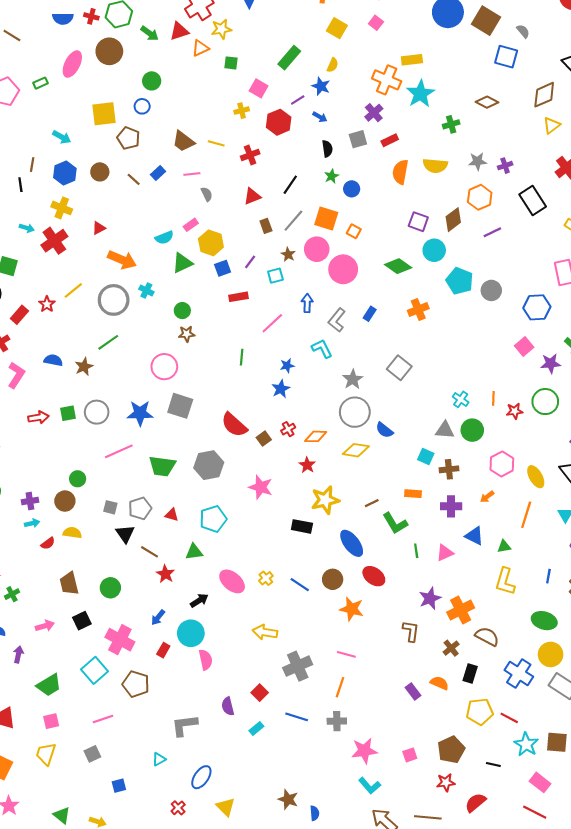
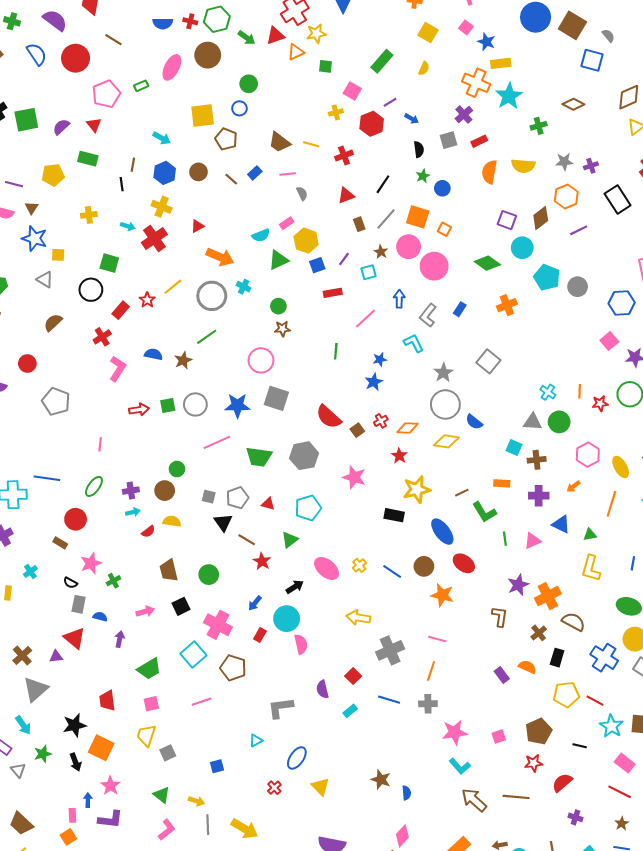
blue star: (321, 86) -> (486, 42), moved
green triangle: (194, 552) -> (290, 540), turned -30
gray square: (92, 754) -> (168, 753), moved

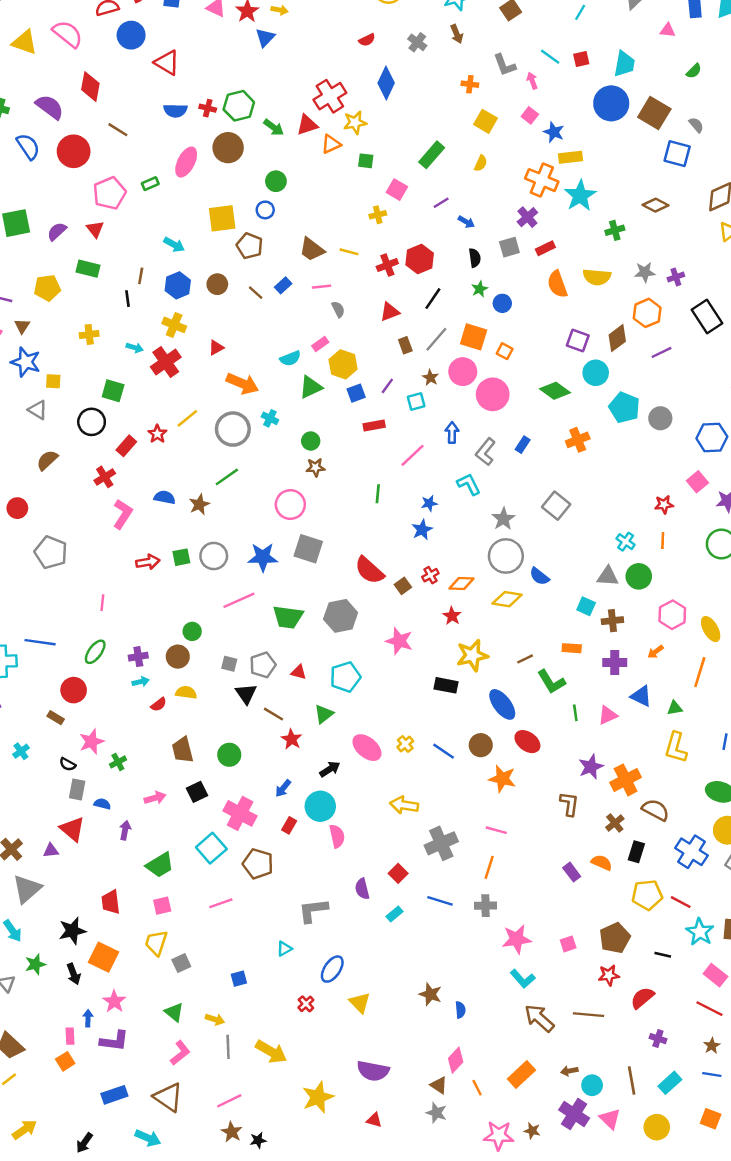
red hexagon: (372, 124) -> (420, 259), moved
orange semicircle: (489, 172) -> (557, 284), turned -30
red star: (600, 403) -> (664, 505), moved

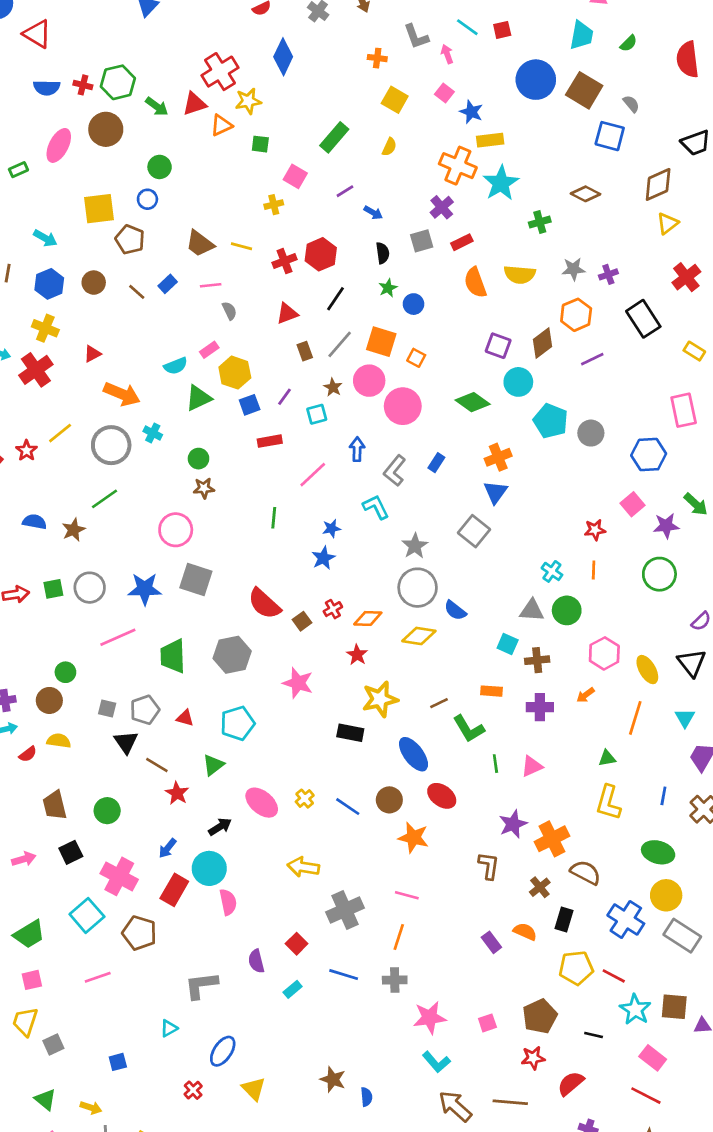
cyan trapezoid: (624, 64) -> (581, 35), moved
green trapezoid: (288, 617) -> (173, 656), turned 80
blue triangle: (641, 696) -> (495, 492), moved, turned 40
red rectangle: (289, 825) -> (174, 890), size x1.6

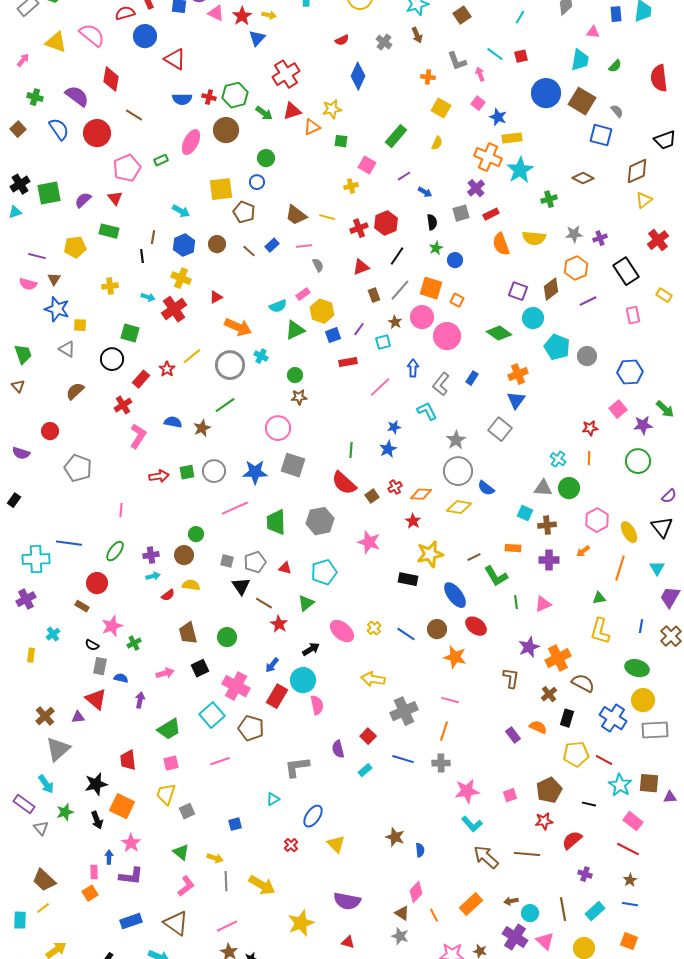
red cross: (220, 72) -> (286, 74), moved
pink rectangle: (684, 410) -> (633, 315), moved, size x0.7
green line: (274, 518) -> (351, 450), moved
gray rectangle: (682, 936) -> (655, 730), turned -36

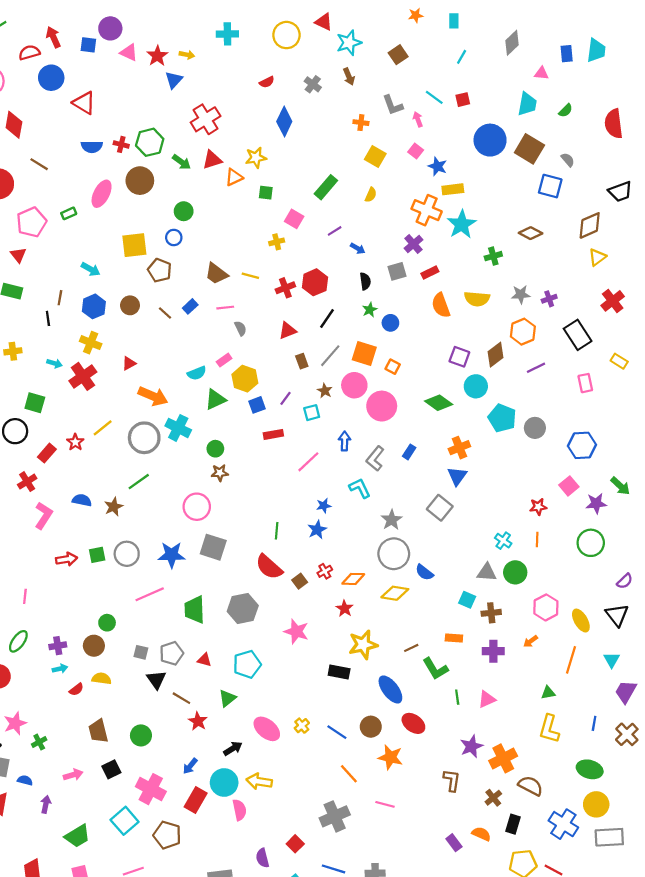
cyan cross: (261, 356) -> (178, 428), size x1.6
yellow arrow: (373, 679) -> (259, 781), moved
orange line: (444, 731) -> (349, 774), moved, turned -60

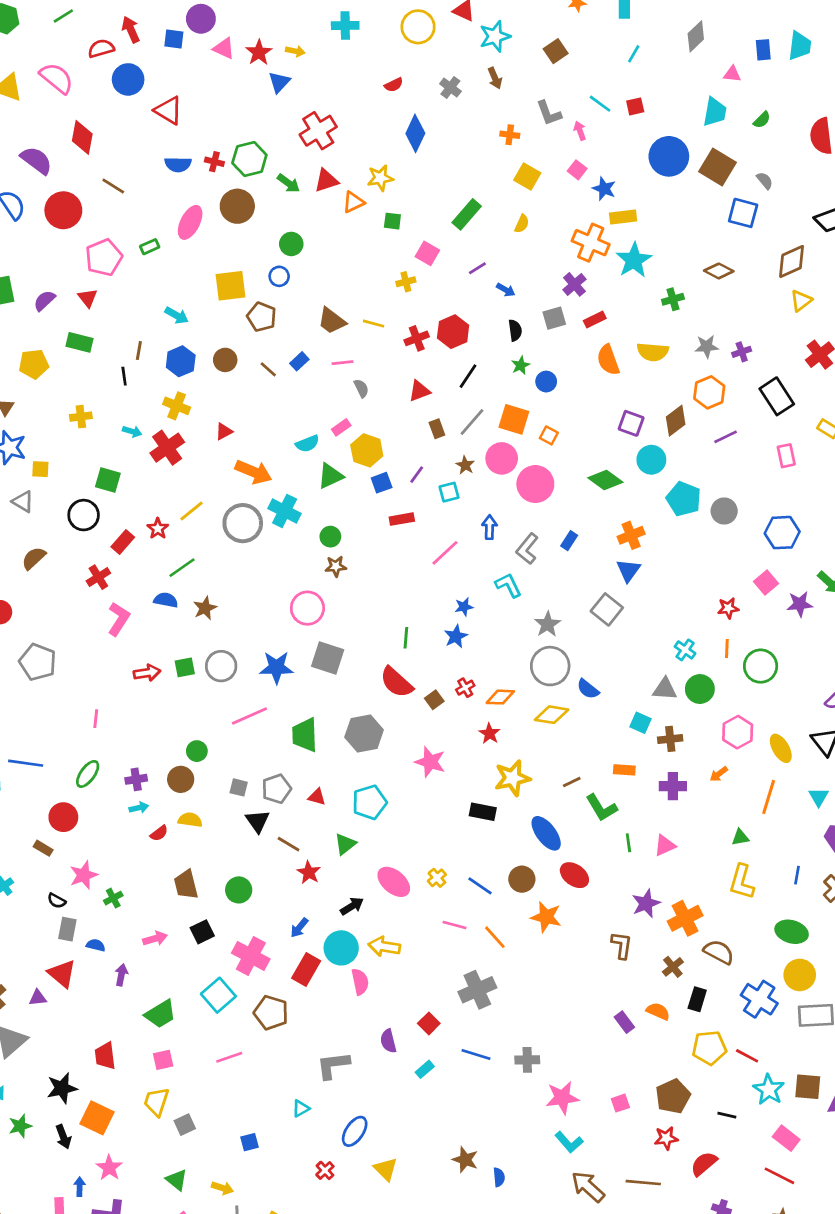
green line: (139, 482) -> (182, 568), moved
green circle: (591, 543) -> (761, 666), moved
pink line: (385, 804) -> (454, 925), moved

